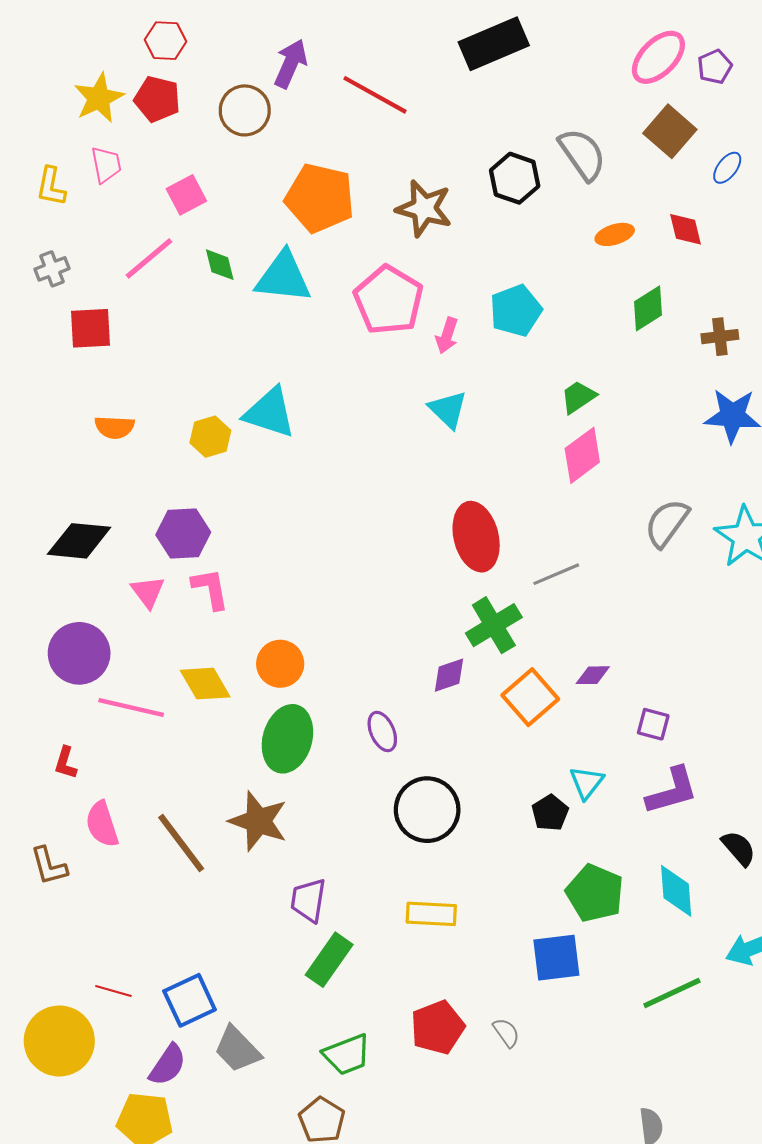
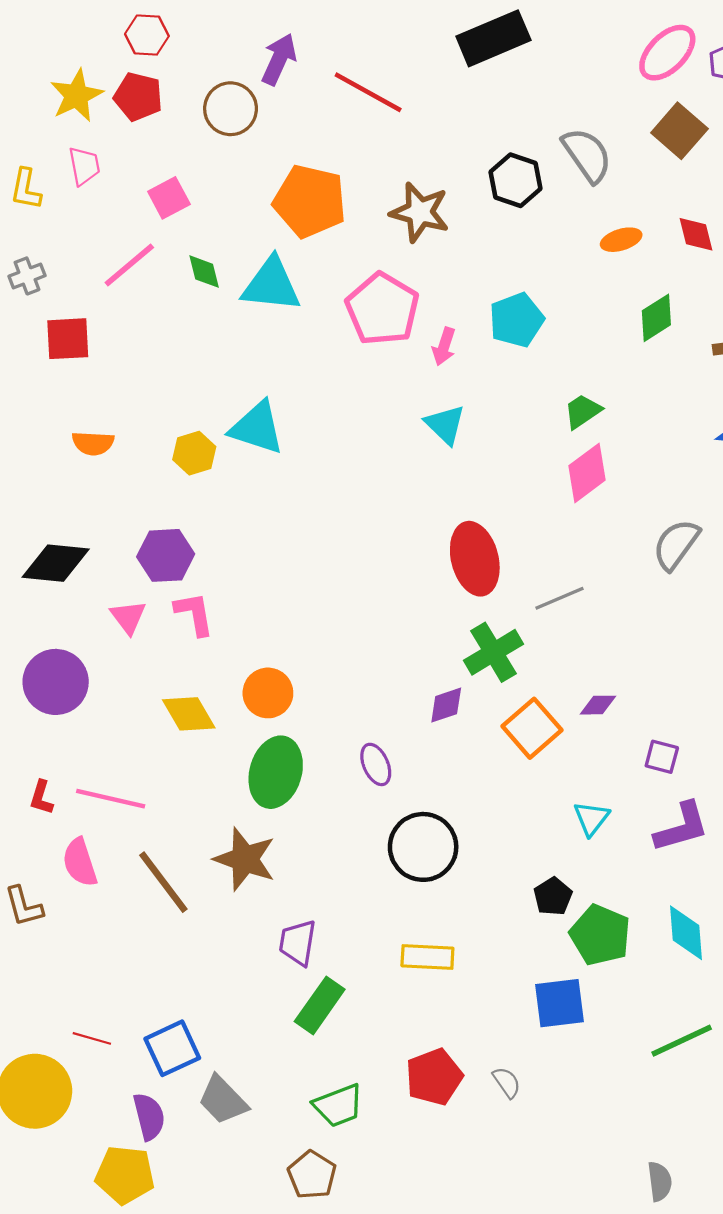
pink line: (131, 708) -> (111, 799), moved
black pentagon: (550, 813) -> (553, 896), moved
purple semicircle: (168, 1065) -> (149, 1117), turned -48

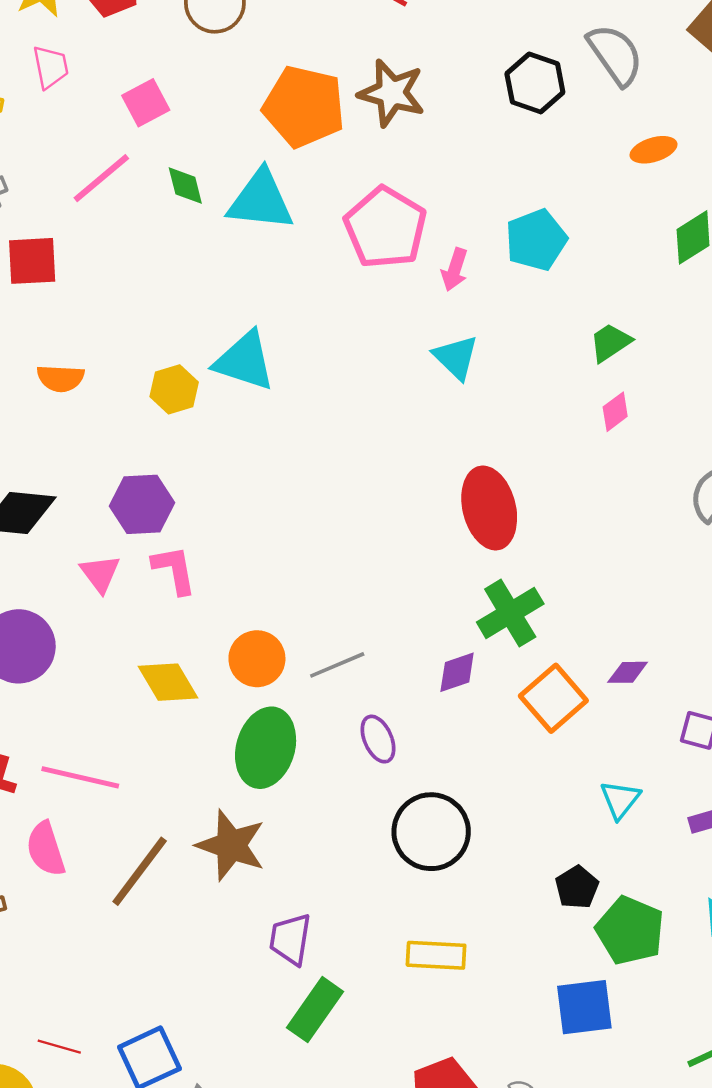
brown star: (420, 212) -> (392, 93), moved
pink diamond: (587, 473) -> (615, 412), size x0.6
gray line: (559, 598) -> (337, 665), moved
brown line: (163, 882) -> (140, 871), turned 74

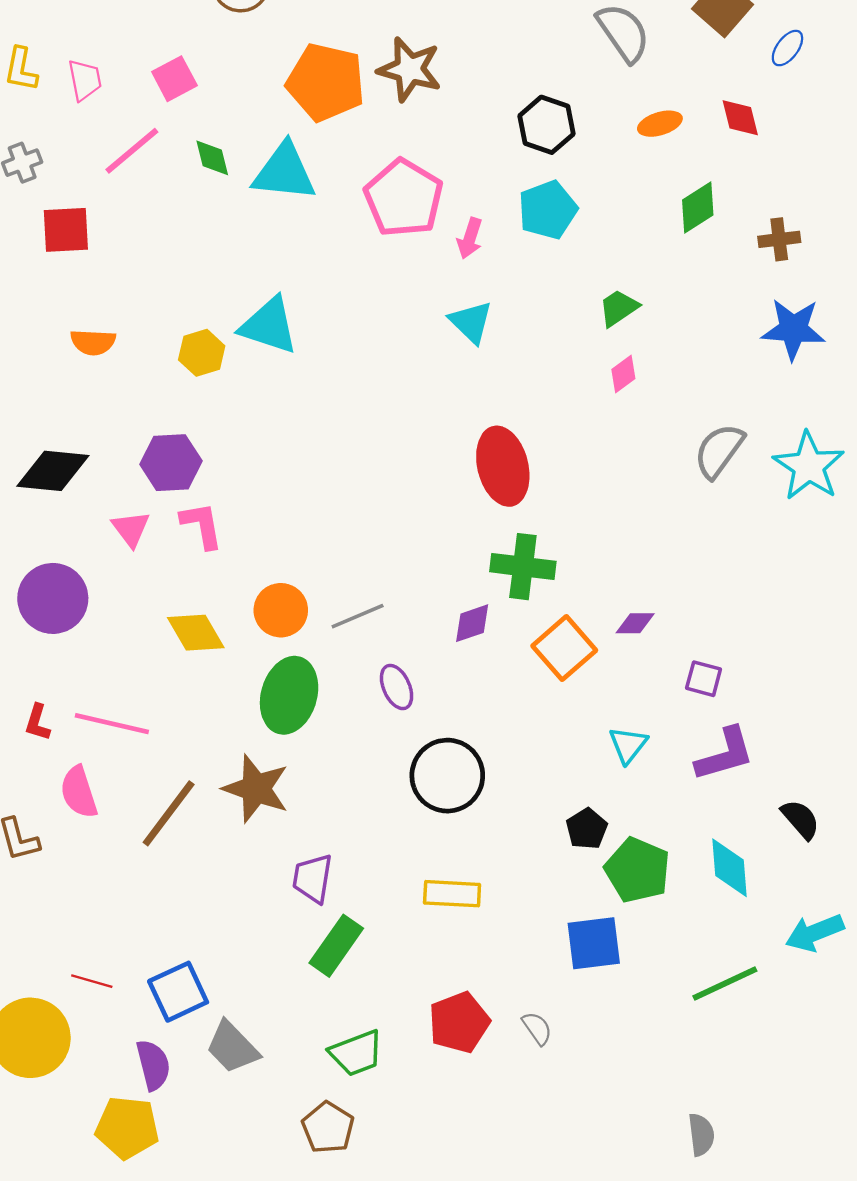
pink trapezoid: (51, 67) -> (85, 80), moved
black hexagon: (535, 83) -> (547, 125), moved
green cross: (510, 613) -> (523, 567), turned 38

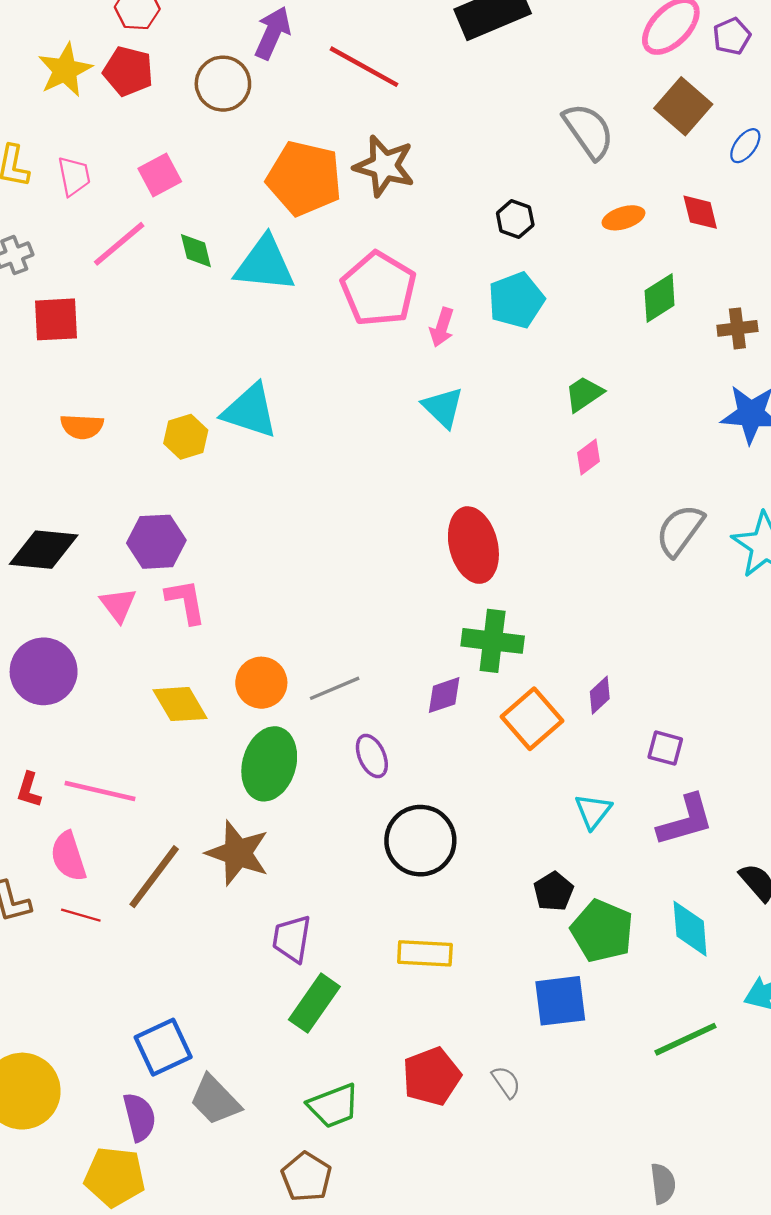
black hexagon: (547, 125) -> (515, 219), size x0.7
purple diamond: (635, 623) -> (600, 695), turned -42
red line: (92, 981) -> (81, 915), moved

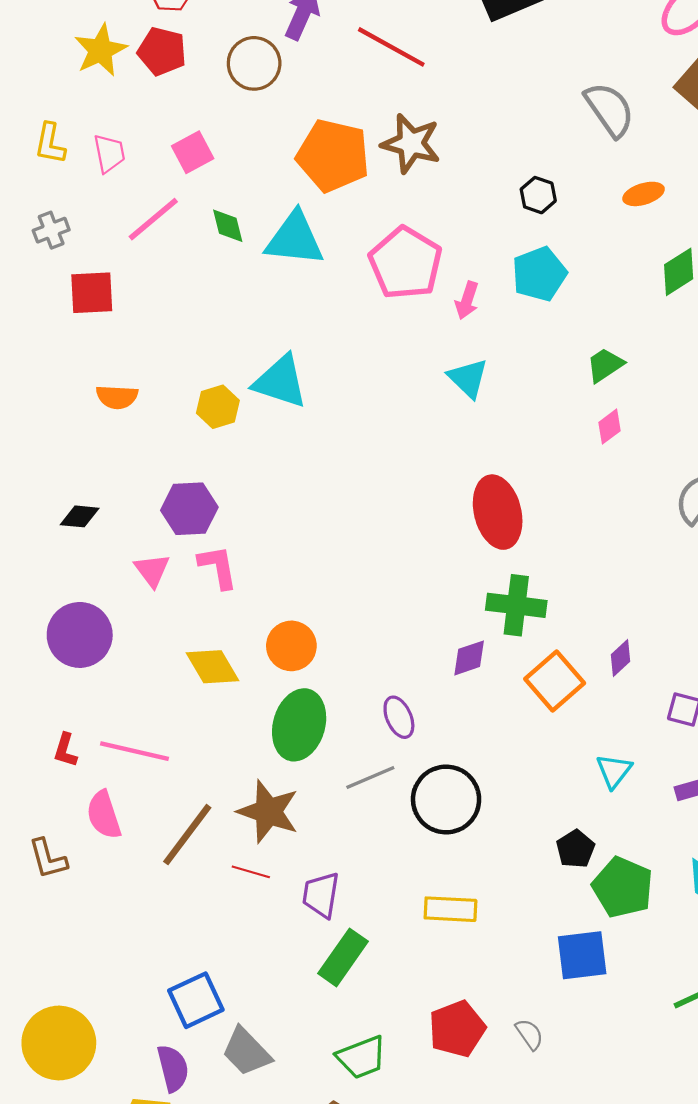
black diamond: (44, 550) -> (80, 516), size x0.6
gray line: (335, 688) -> (370, 778), moved
red line: (81, 915) -> (251, 872), moved

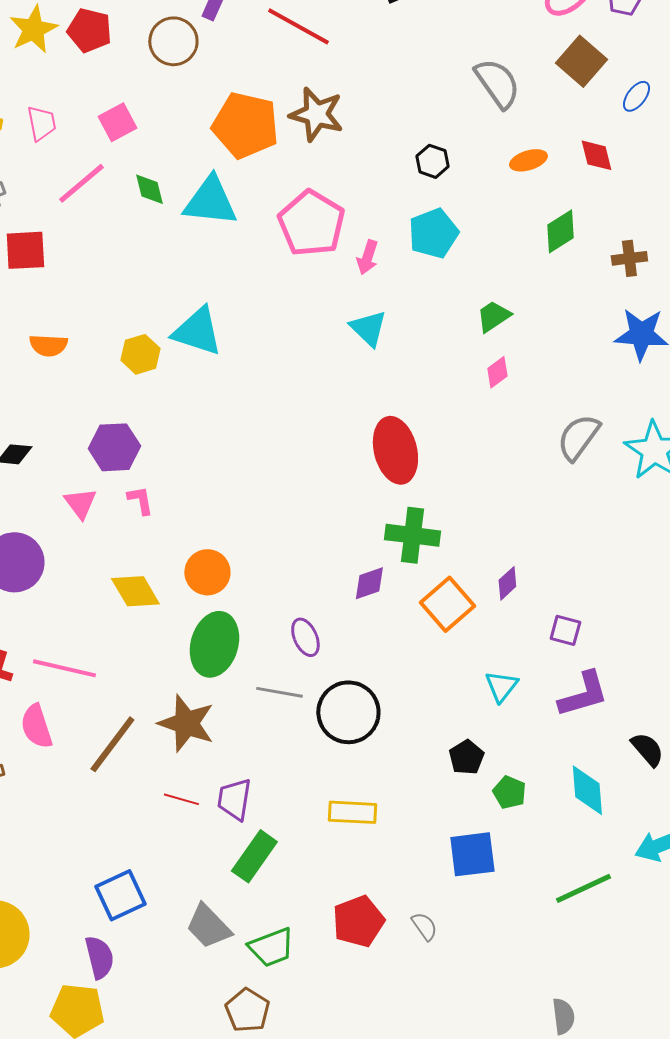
pink L-shape: (218, 567) -> (140, 500), size x0.7
gray line: (370, 778) -> (279, 692), turned 33
red line: (251, 872) -> (181, 799), moved
green pentagon: (623, 887) -> (509, 792), size x0.6
gray trapezoid: (246, 1052) -> (208, 926), moved

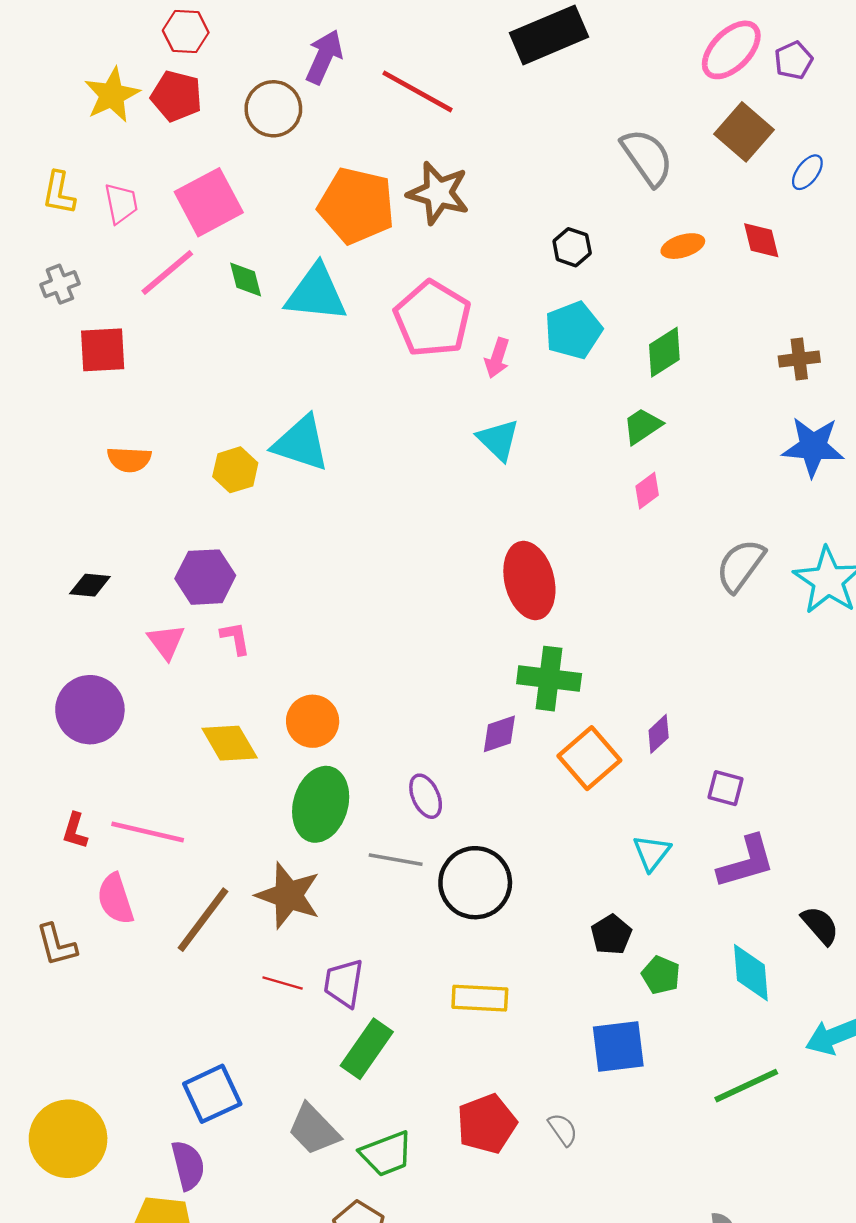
pink square: (117, 122) -> (209, 202), size x1.5
green diamond: (560, 231) -> (664, 352), moved

